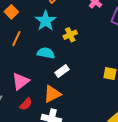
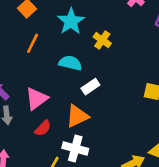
yellow cross: (70, 35) -> (102, 40), turned -32

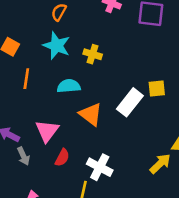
white rectangle: (90, 87) -> (130, 102), moved, size x1.5
orange triangle: (77, 116) -> (91, 114), moved, turned -40
white cross: (75, 148) -> (100, 167), turned 30

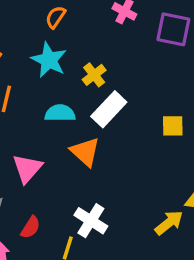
yellow cross: (93, 54) -> (94, 75), turned 30
white rectangle: (130, 102) -> (109, 109), moved
red semicircle: (62, 158) -> (30, 227), moved

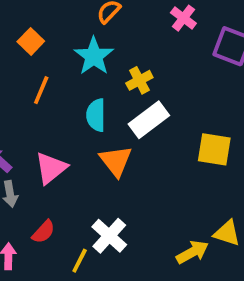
cyan semicircle: (60, 113) -> (96, 115), turned -100
yellow square: (173, 126) -> (214, 149), size x1.4

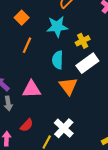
cyan star: (94, 56) -> (57, 27), turned 30
pink triangle: (51, 168) -> (32, 89), turned 36

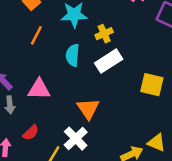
orange triangle: (68, 86) -> (88, 109), moved

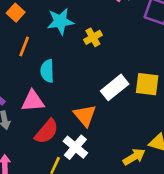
cyan semicircle: (73, 55) -> (47, 71), moved
white rectangle: (109, 61) -> (115, 87), moved
red semicircle: (31, 133) -> (47, 131), moved, size x1.5

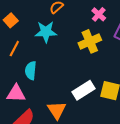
yellow cross: (93, 37) -> (90, 41), moved, size x1.5

